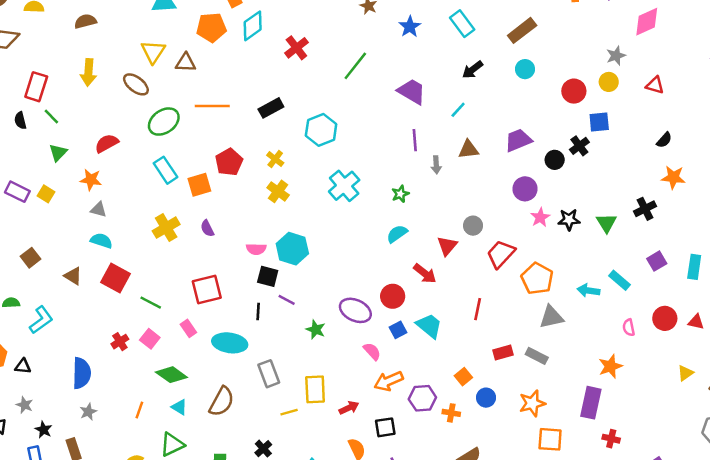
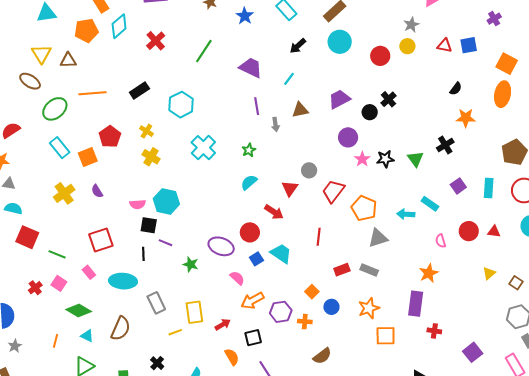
cyan circle: (525, 69) -> (340, 42), size x1.5
blue square: (599, 122) -> (469, 45), moved

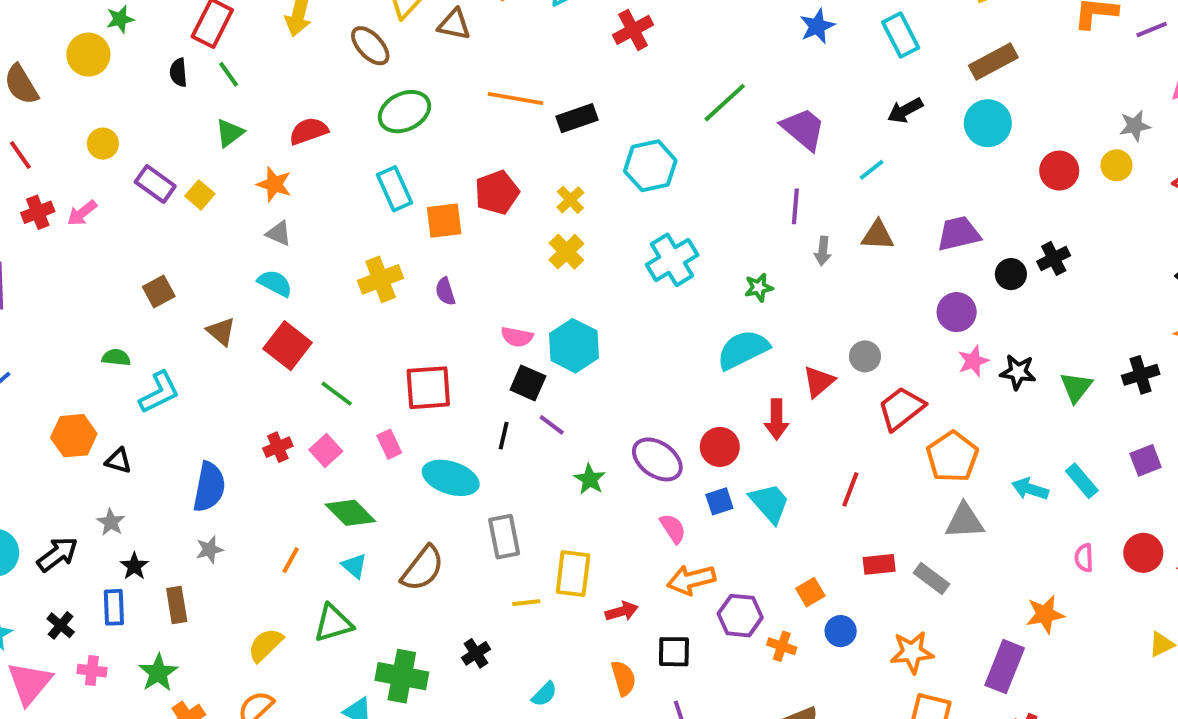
green line: (204, 51) -> (725, 103), moved
orange line: (92, 93) -> (515, 98), moved
cyan semicircle: (249, 182) -> (743, 350), size x1.5
red arrow: (274, 212) -> (777, 419), turned 42

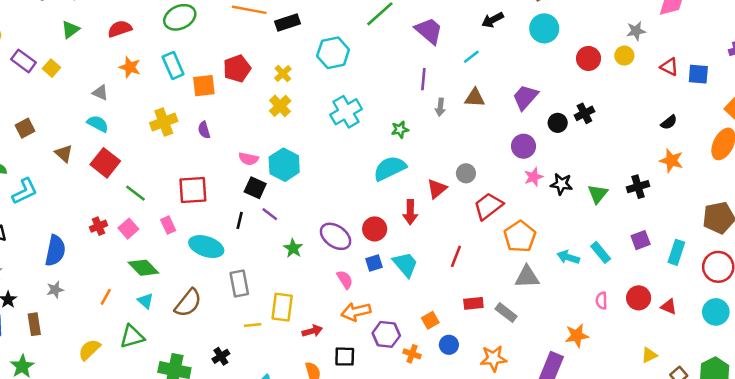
orange star: (274, 184) -> (130, 67), moved
purple trapezoid: (959, 234) -> (525, 97), turned -36

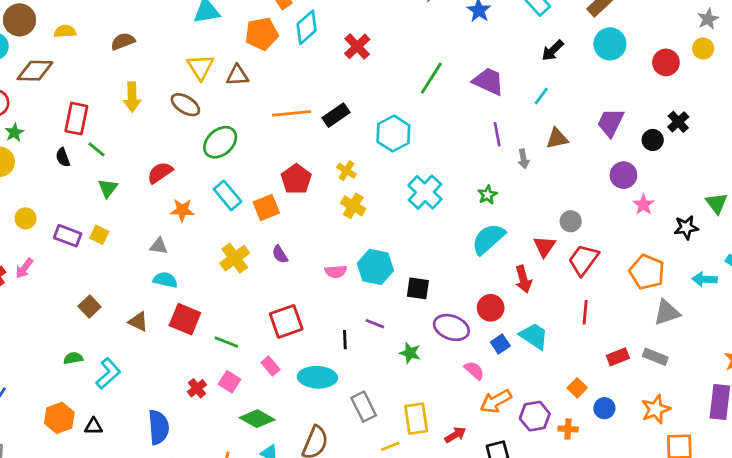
black star: (561, 184) -> (686, 227), moved
black square: (255, 188) -> (418, 288), moved
red trapezoid: (488, 206) -> (583, 260), moved

